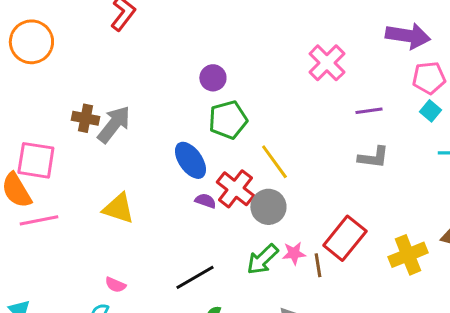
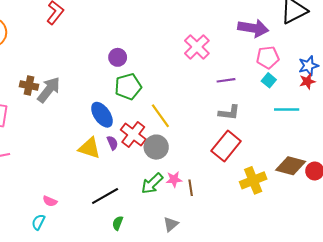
purple semicircle: (205, 201) -> (112, 143), turned 48
yellow triangle: (118, 208) -> (89, 148), moved
red rectangle: (345, 238) -> (226, 146), moved

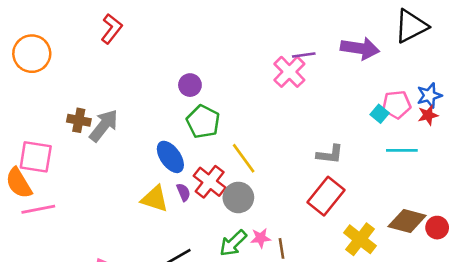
pink pentagon: (268, 57) -> (397, 105), moved
purple line: (226, 80) -> (304, 55), moved
green pentagon: (128, 87) -> (203, 122), turned -30
yellow cross: (253, 180) -> (360, 239), turned -30

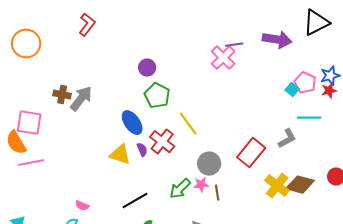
pink pentagon: (397, 105) -> (305, 83), turned 30
gray L-shape: (330, 154) -> (287, 139), moved, turned -35
gray circle: (238, 197) -> (209, 164), moved
brown diamond: (407, 221) -> (300, 185), moved

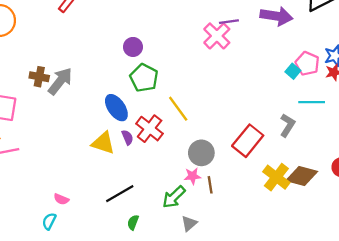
gray L-shape: (287, 139) -> (287, 125), turned -30
green arrow: (180, 189) -> (174, 197), moved

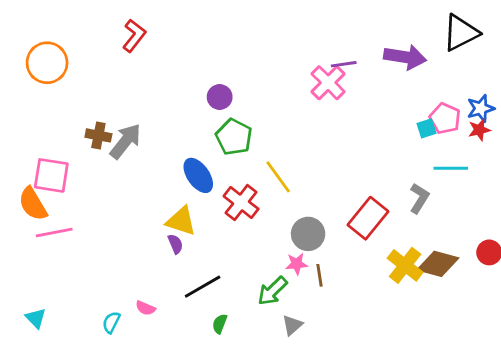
cyan square: (293, 71) -> (426, 128), turned 32
purple semicircle: (127, 137) -> (175, 244), moved
pink semicircle: (61, 199) -> (145, 308), moved

